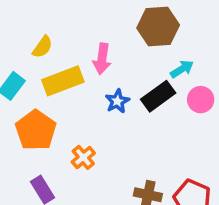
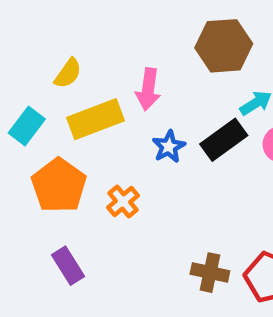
orange cross: (83, 157) -> (123, 202), moved

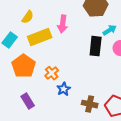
black rectangle: (224, 140) -> (96, 46), turned -48
blue star: (169, 147) -> (64, 89), moved

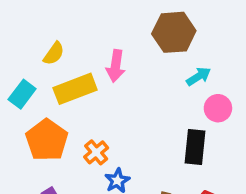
black rectangle: (96, 46) -> (195, 147), moved

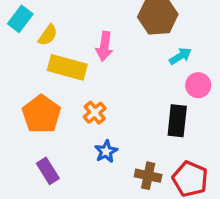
yellow rectangle: (75, 89) -> (67, 67), turned 36
cyan rectangle: (22, 94) -> (20, 19), moved
orange cross: (96, 152) -> (95, 113), moved

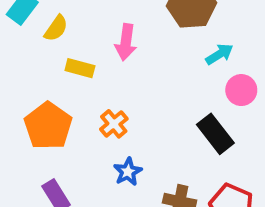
yellow rectangle: (67, 67) -> (80, 68), size x0.6
black rectangle: (177, 121) -> (215, 134), turned -44

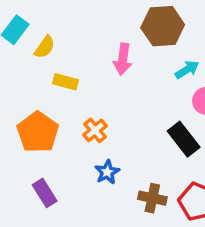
pink arrow: (126, 42) -> (123, 59), moved

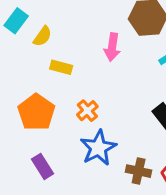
blue star: (107, 172) -> (98, 148), size x1.6

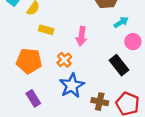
pink arrow: (112, 47) -> (81, 36), moved
orange pentagon: (36, 112) -> (29, 61), turned -30

